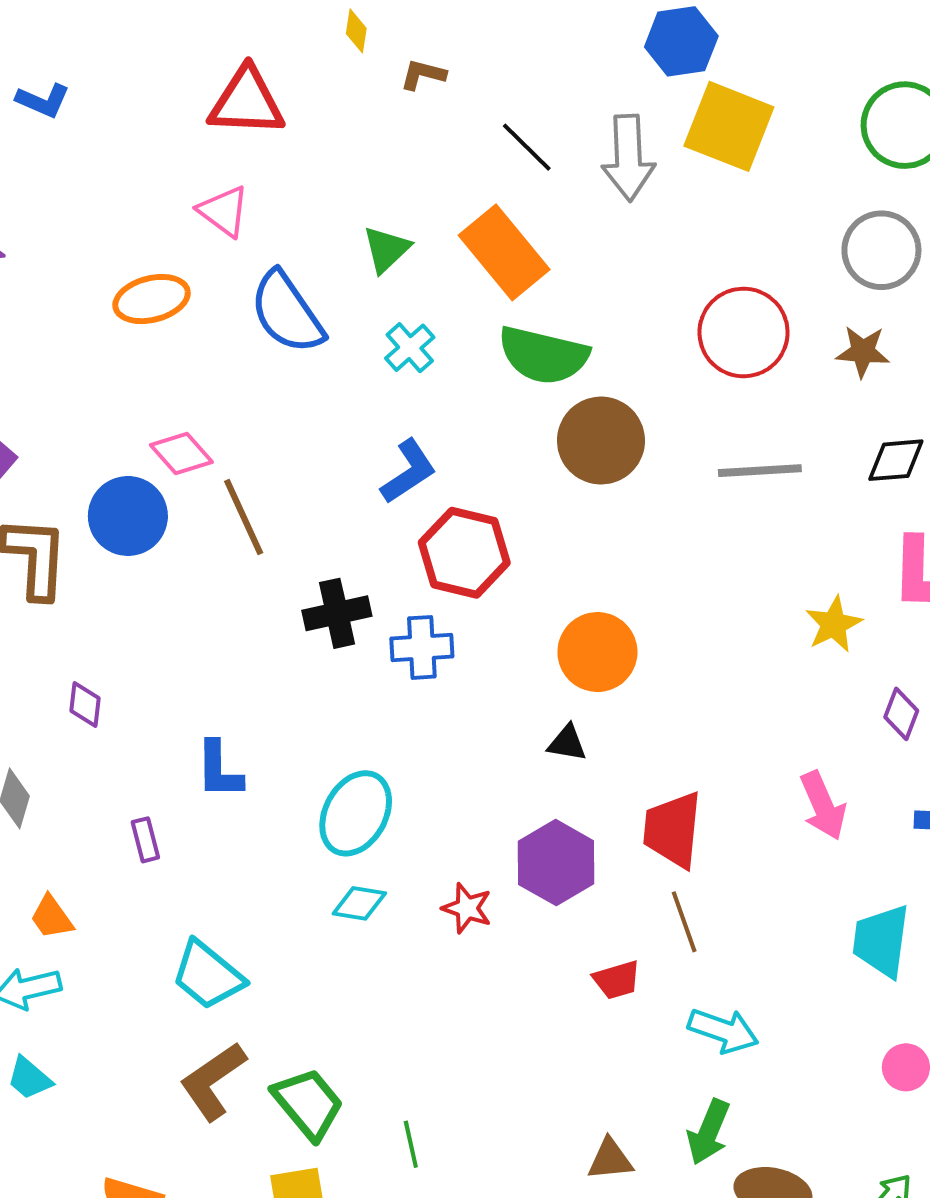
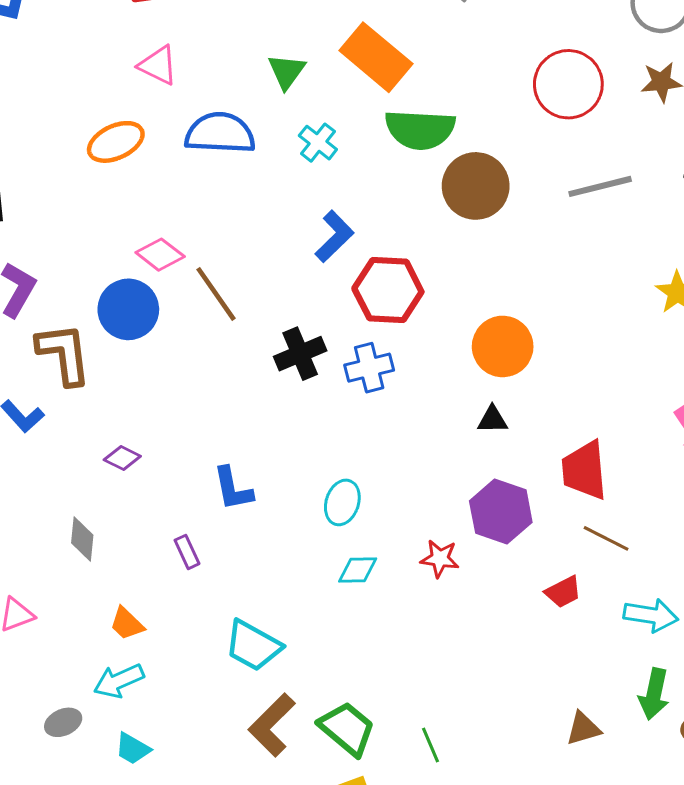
blue semicircle: (287, 313) -> (220, 133), turned 138
purple diamond: (85, 704) -> (122, 458), turned -60
cyan ellipse: (356, 813) -> (342, 502), size x0.7
brown line: (684, 922) -> (606, 538), turned -33

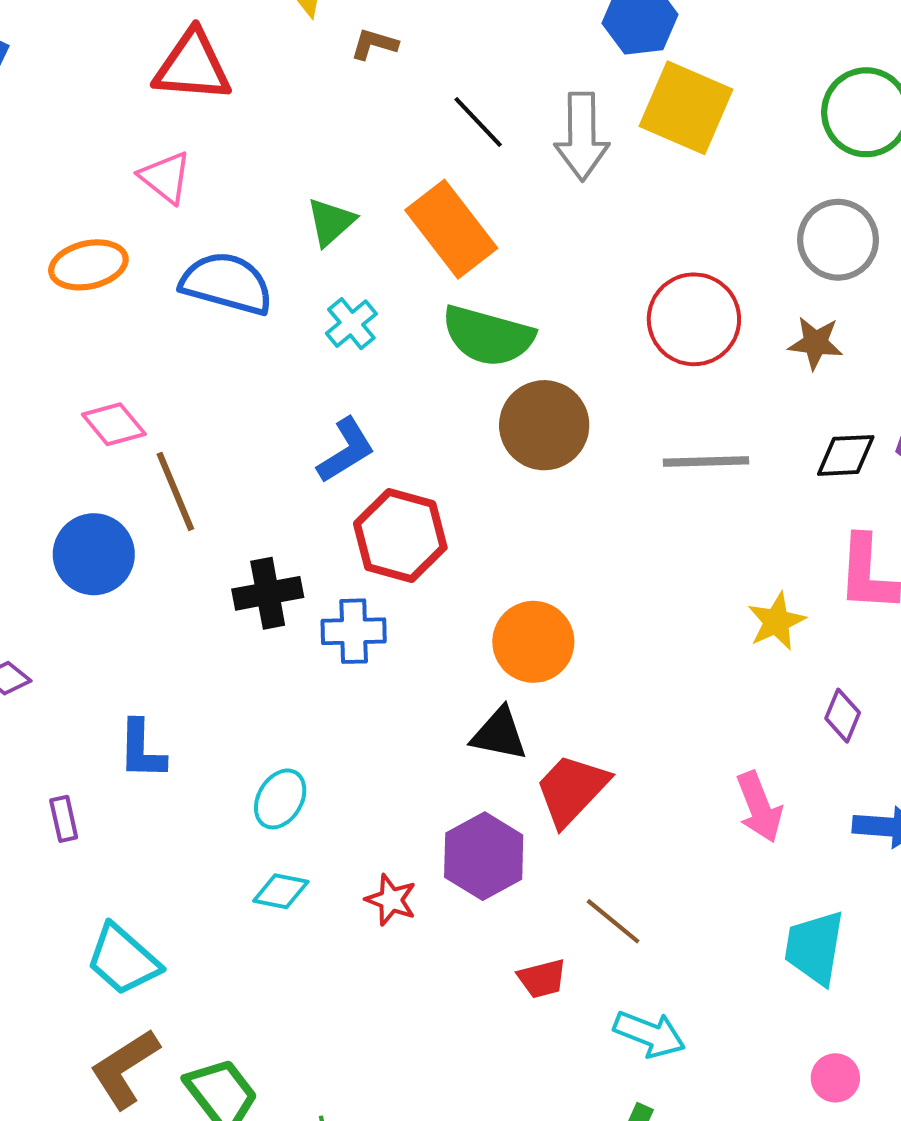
blue circle: (128, 309) -> (94, 554), moved
black triangle: (492, 420) -> (499, 734), size x1.4
red trapezoid: (584, 470) -> (572, 790), moved, turned 36

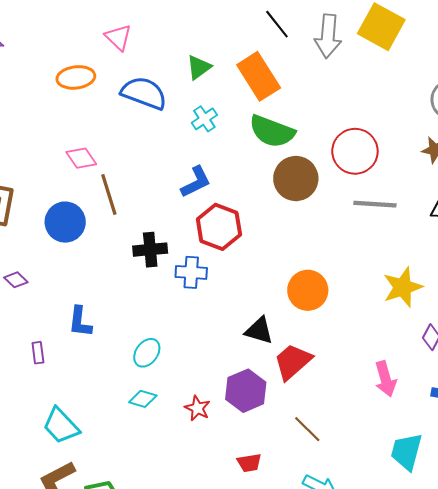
red circle: (694, 319) -> (355, 151), moved
yellow star: (776, 621) -> (403, 287), size x1.4
orange circle: (533, 642) -> (308, 290), moved
red trapezoid: (542, 979) -> (249, 463), moved

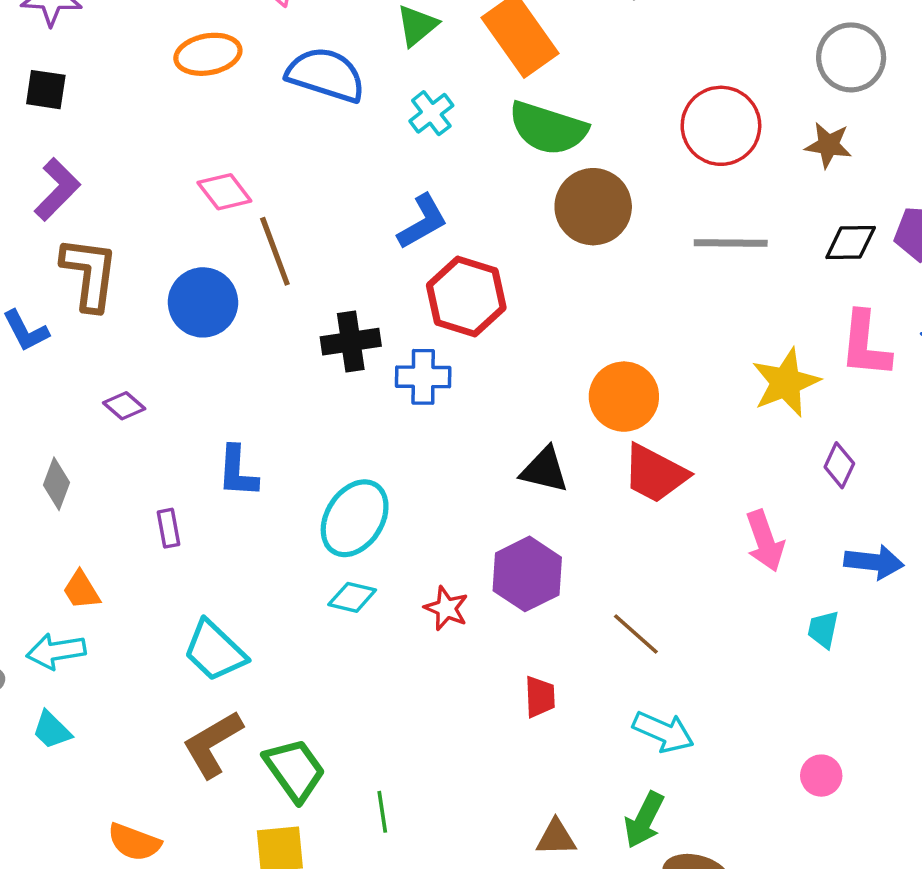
red circle: (355, 151) -> (721, 126), moved
cyan ellipse: (147, 353) -> (355, 518), size x1.5
red trapezoid: (293, 362) -> (655, 474), moved, turned -108
cyan trapezoid: (407, 452) -> (823, 629), moved, size x0.6
red trapezoid: (249, 463) -> (540, 697), turned -80

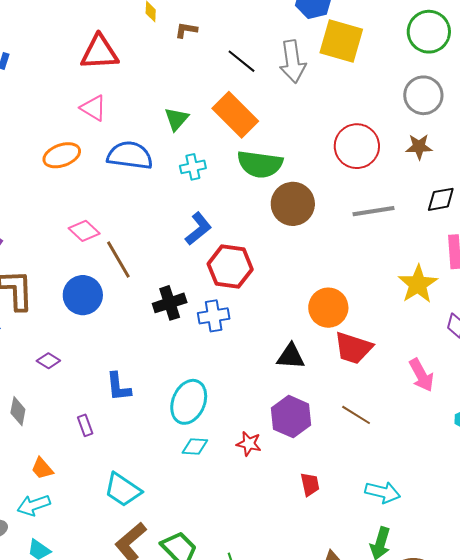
cyan cross: (431, 113) -> (193, 167), turned 35
brown line: (636, 634) -> (356, 415), moved

